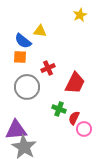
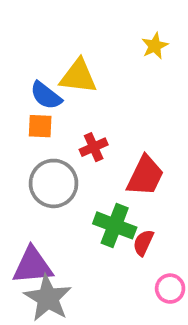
yellow triangle: (40, 31) -> (78, 76), size x1.5
green cross: (59, 109) -> (115, 225), size x1.5
pink circle: (84, 129) -> (170, 289), moved

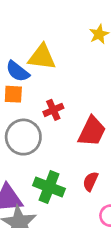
green cross: (115, 225) -> (49, 187), moved

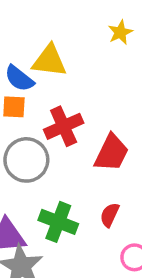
red cross: (53, 110) -> (64, 126), size x1.5

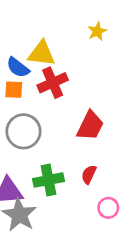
red cross: (64, 126) -> (53, 83), moved
green cross: (58, 222) -> (48, 180), turned -32

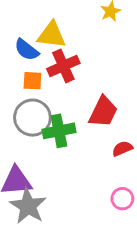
orange square: (14, 90) -> (32, 81), moved
red semicircle: (89, 174) -> (122, 149), moved, turned 42
green cross: (48, 180) -> (59, 131), moved

